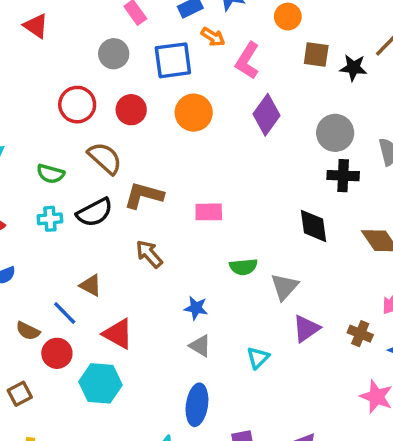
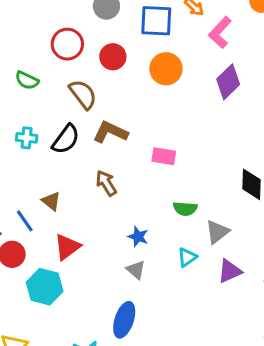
green semicircle: (51, 174) -> (27, 80), moved
black semicircle: (95, 212) -> (66, 139), turned -36
red triangle: (118, 334) -> (67, 247), turned 44
cyan triangle: (258, 358) -> (187, 257), moved

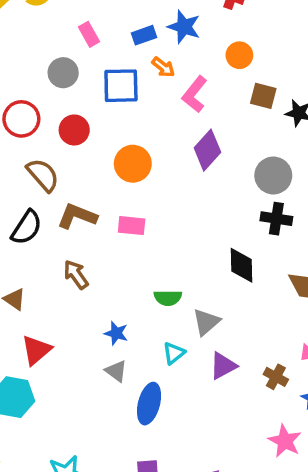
orange circle: (166, 69) -> (133, 164), moved
pink rectangle: (164, 156) -> (132, 226), moved
blue ellipse: (124, 320) -> (149, 404), moved

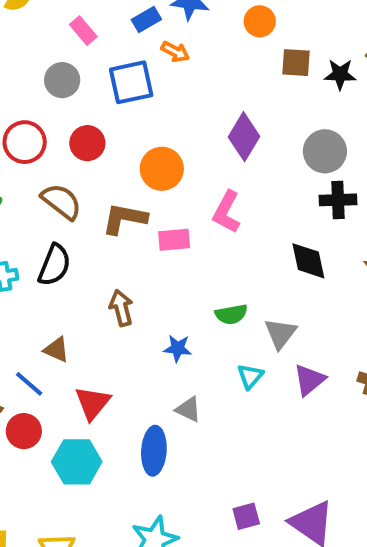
pink L-shape: (195, 94) -> (227, 212), moved
brown L-shape: (77, 216) -> (125, 219), moved
brown arrow: (76, 275) -> (121, 308), turned 32
blue star: (116, 333) -> (178, 348), moved
blue ellipse: (149, 404) -> (154, 451), moved

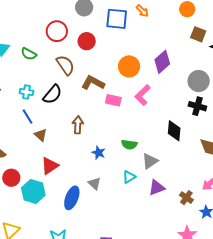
orange circle: (162, 169) -> (129, 66), moved
blue line: (29, 384) -> (28, 117), moved
red circle: (24, 431) -> (11, 178), moved

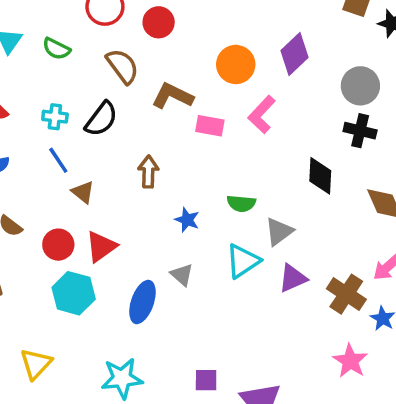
cyan triangle: (129, 177) -> (243, 261), size x1.5
red circle: (11, 178) -> (58, 245), moved
brown cross: (186, 198) -> (346, 294), size x1.5

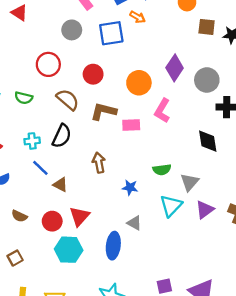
red circle: (159, 22) -> (93, 74), moved
gray circle: (360, 86) -> (207, 80), moved

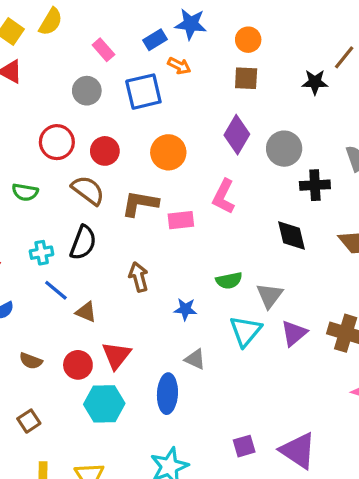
brown square: (207, 27) -> (246, 78), moved
red circle: (93, 74) -> (105, 151), moved
orange circle: (139, 83) -> (168, 152), moved

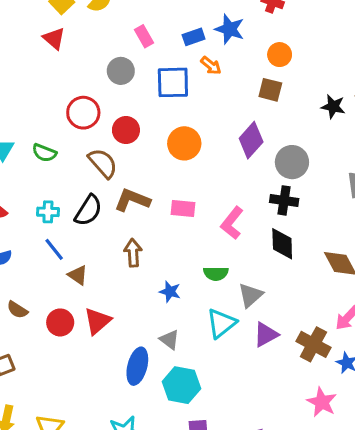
black cross: (315, 185) -> (284, 200), moved
pink L-shape: (224, 197) -> (232, 223), moved
brown L-shape: (140, 203) -> (132, 200), moved
cyan hexagon: (104, 404) -> (181, 385), moved

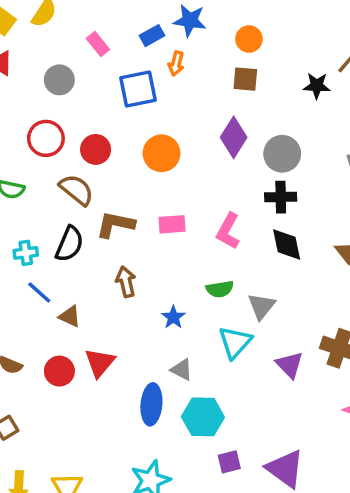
orange arrow: (211, 66) -> (176, 64), turned 75
gray circle: (121, 71) -> (59, 80), moved
blue star: (170, 292) -> (173, 317), turned 30
purple triangle: (266, 335) -> (290, 365), moved, turned -36

